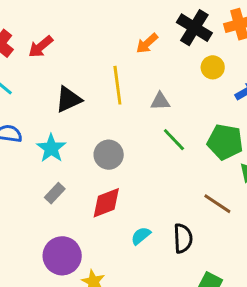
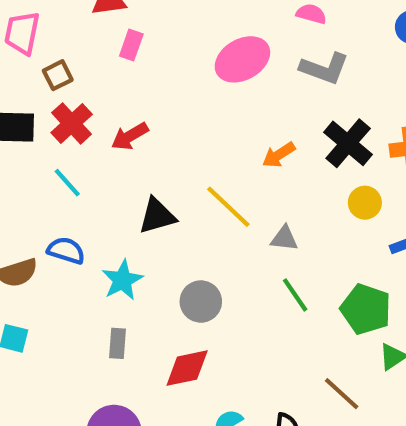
yellow line: (117, 85) -> (228, 207), turned -48
gray rectangle: (55, 193) -> (118, 343), turned -48

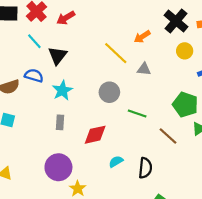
orange arrow: (279, 155) -> (142, 37), moved
black triangle: (157, 216) -> (58, 56), moved, turned -36
green line: (295, 295) -> (137, 113), moved, turned -36
gray circle: (201, 302) -> (109, 92), moved
brown line: (342, 394) -> (168, 136), moved

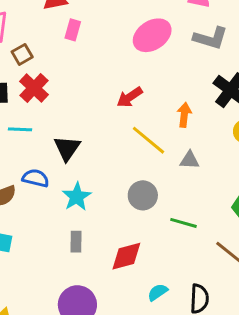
red arrow: (66, 18) -> (130, 97), moved
orange arrow: (142, 37) -> (184, 115), turned 133
cyan line: (34, 41) -> (20, 129), moved, turned -42

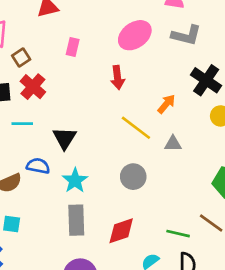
pink rectangle: (73, 30) -> (73, 47), moved
red arrow: (130, 97) -> (118, 77), moved, turned -60
orange arrow: (184, 115) -> (166, 104), turned 36
green line: (183, 223) -> (178, 234), moved
gray rectangle: (76, 242) -> (76, 220), size x1.6

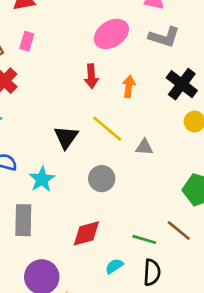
pink rectangle: (73, 47) -> (27, 41), moved
orange arrow: (166, 104) -> (129, 87), moved, turned -36
black triangle: (65, 138) -> (66, 137), moved
gray rectangle: (76, 220) -> (23, 220), moved

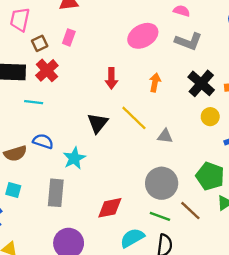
red arrow: (91, 76) -> (111, 78), moved
gray circle: (102, 179) -> (162, 183), moved, size x1.4
cyan semicircle: (114, 266) -> (132, 238), size x1.5

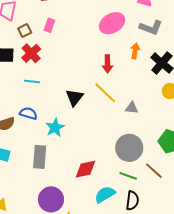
red arrow: (111, 78) -> (107, 64), moved
orange arrow: (155, 83) -> (135, 51), moved
cyan line: (34, 102) -> (32, 82), moved

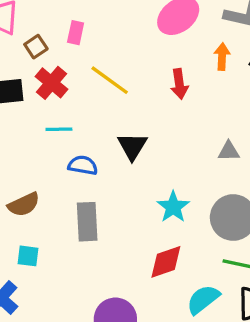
yellow line: (105, 93) -> (110, 80), moved
blue semicircle: (28, 113) -> (83, 165), moved
cyan star: (55, 127) -> (173, 207), moved
gray rectangle: (40, 157) -> (87, 222), moved

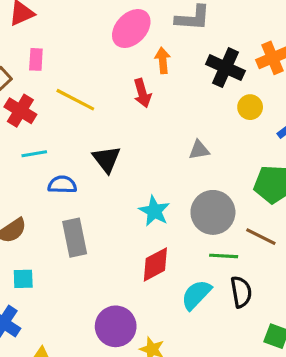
orange arrow: (222, 57) -> (163, 60), moved

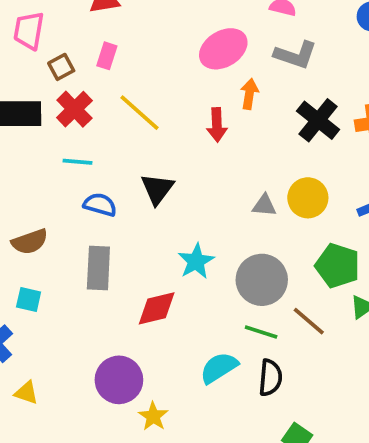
yellow circle: (250, 107) -> (308, 198), moved, size x1.4
red diamond: (155, 264) -> (157, 308), moved

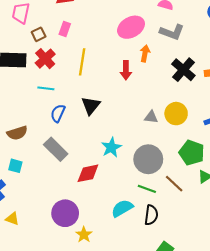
yellow line: (139, 113) -> (82, 62), turned 55
blue semicircle: (100, 205) -> (58, 113), turned -84
gray rectangle: (98, 268) -> (56, 149), turned -50

